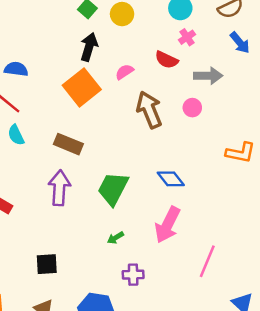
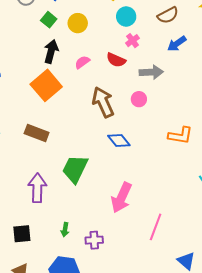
blue arrow: (240, 43) -> (177, 44), turned 96
pink semicircle: (124, 72) -> (82, 62), moved
blue diamond: (171, 179) -> (119, 140), moved
purple arrow: (59, 188) -> (37, 188), moved
green arrow: (115, 238) -> (65, 230), moved, turned -48

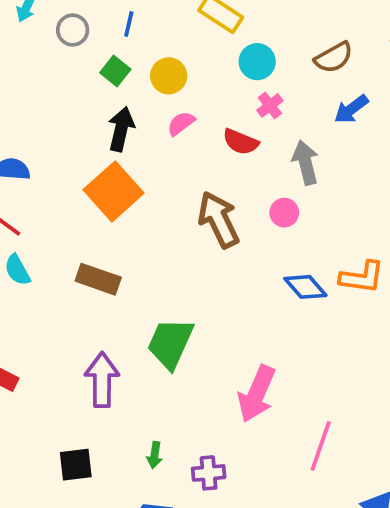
pink semicircle: (82, 62) -> (181, 123), moved
gray arrow: (151, 72) -> (306, 163), turned -100
blue diamond: (119, 140) -> (305, 287), moved

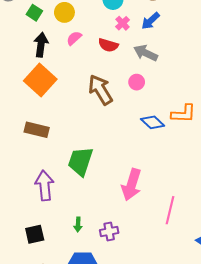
blue arrow: (351, 109) -> (150, 21), moved
gray arrow: (306, 163) -> (146, 53), turned -45

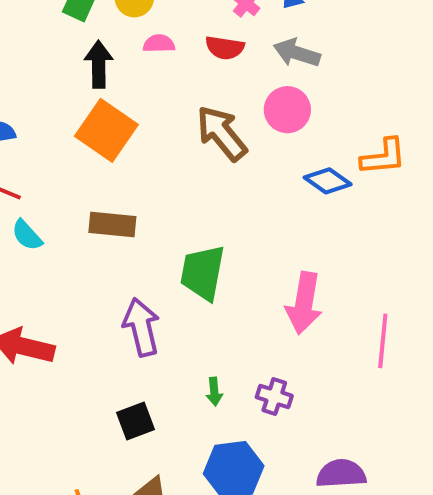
pink semicircle: (74, 38) -> (159, 44), turned 49
pink circle: (137, 82) -> (287, 110), size x1.5
purple cross: (109, 231) -> (274, 397), turned 36

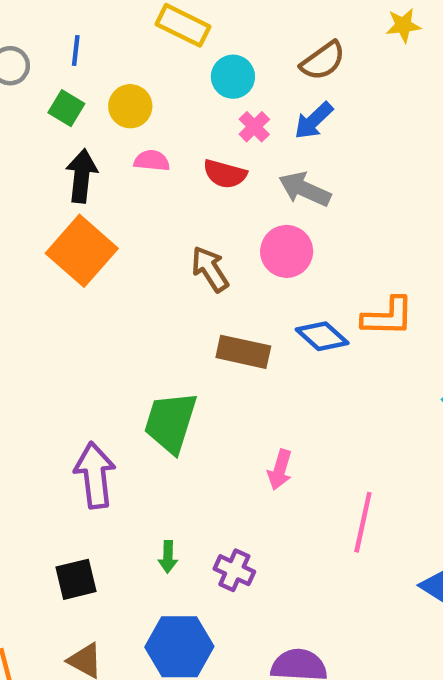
brown arrow: (222, 133) -> (210, 269), size x0.7
brown rectangle: (112, 225) -> (243, 352), moved
pink arrow: (304, 303) -> (280, 470), size x0.6

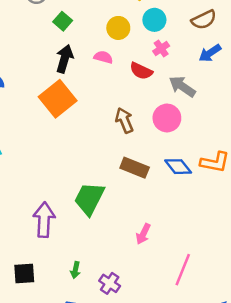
yellow circle: (130, 106) -> (118, 28), moved
blue arrow: (314, 121) -> (210, 53), moved

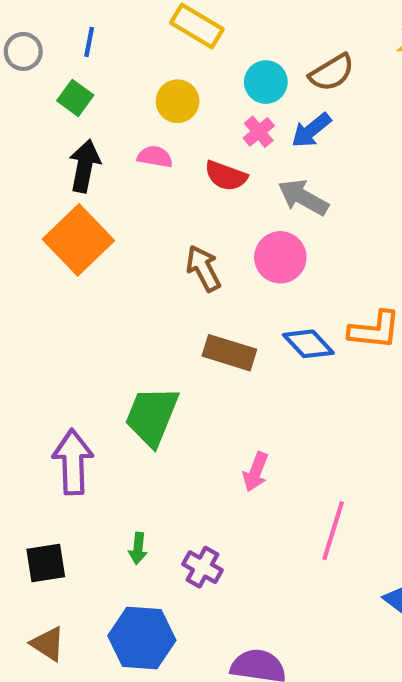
cyan circle: (154, 20) -> (266, 82), moved
blue arrow: (210, 53) -> (311, 130), moved

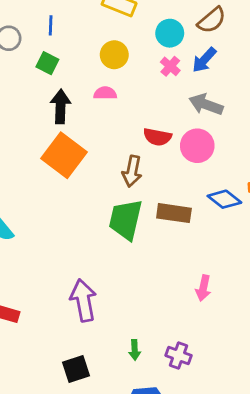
red semicircle: (226, 176) -> (157, 137), moved
brown arrow: (203, 268) -> (132, 171), moved, turned -132
green trapezoid: (152, 416) -> (126, 220), moved

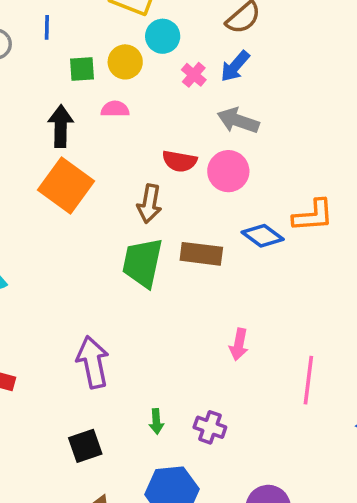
cyan circle: (170, 33) -> (163, 36), moved
green square: (47, 63) -> (82, 69), moved, turned -30

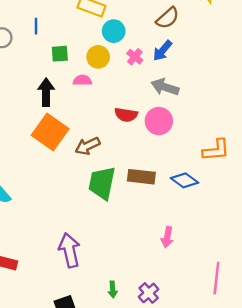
yellow circle: (125, 62) -> (98, 57), moved
brown arrow: (149, 204) -> (88, 146), moved, turned 55
blue diamond: (263, 236) -> (185, 180), moved
pink line: (308, 380) -> (216, 278), moved
purple cross: (210, 427) -> (149, 293), turned 30

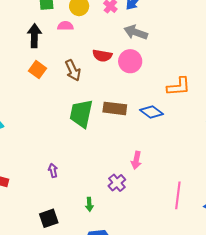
orange square: (50, 132) -> (38, 70), size x0.6
brown arrow: (88, 146) -> (73, 70), moved, turned -90
purple arrow: (69, 250) -> (53, 170), size x0.5
purple cross: (149, 293) -> (117, 183), moved

